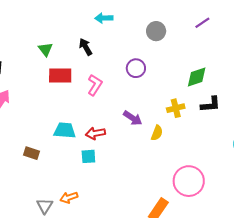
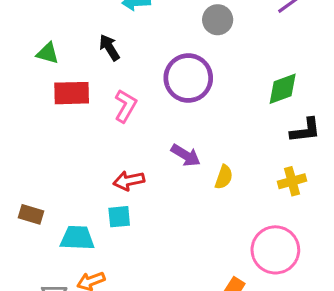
green triangle: (46, 49) -> (48, 53), turned -35
purple circle: (136, 68) -> (188, 78), size x1.6
yellow cross: (176, 108) -> (292, 181), moved
cyan trapezoid: (65, 130) -> (77, 238), moved

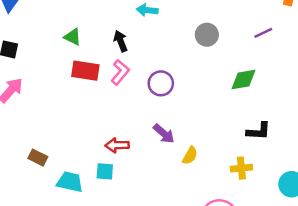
purple circle: (188, 78) -> (161, 83), moved, size x0.7
green diamond: (283, 89) -> (244, 79), moved
pink L-shape: (126, 106) -> (120, 72), moved

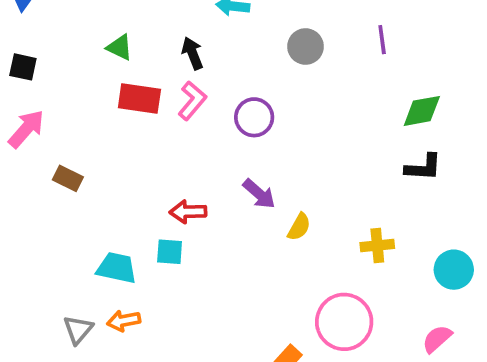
purple line: (263, 33) -> (382, 40), moved, turned -72
gray circle: (207, 35) -> (305, 47), moved
green diamond: (244, 79) -> (422, 111), moved
black L-shape: (259, 131) -> (423, 167), moved
brown rectangle: (38, 158) -> (68, 178), moved

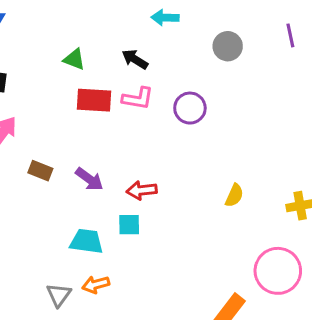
black arrow: (192, 53) -> (135, 59), turned -32
pink L-shape: (192, 101) -> (138, 98), turned 64
purple arrow: (259, 194) -> (89, 179), moved

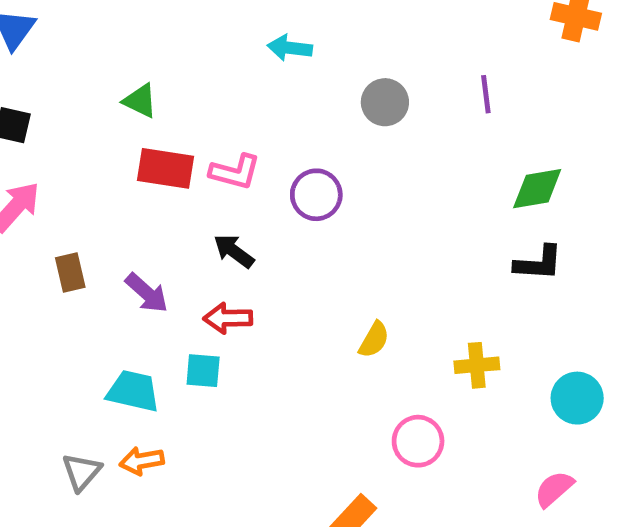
black arrow: (135, 59) -> (234, 251), moved
brown rectangle: (40, 171) -> (70, 273), turned 50
pink circle: (278, 271) -> (418, 441), moved, size x0.7

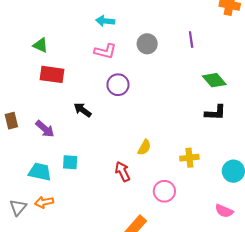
pink L-shape: (235, 172) -> (105, 51), moved
green diamond: (537, 189) -> (214, 80), turned 60
red arrow: (228, 318) -> (122, 172), moved, turned 66
pink semicircle: (554, 489) -> (224, 211), turned -114

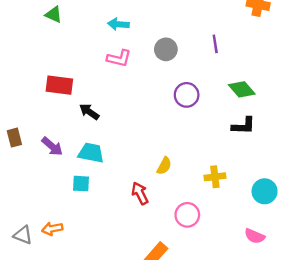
green triangle: (40, 45) -> (54, 15), moved
purple circle: (118, 85) -> (187, 95), moved
black arrow: (83, 110) -> (89, 112), moved
cyan trapezoid: (40, 172) -> (91, 153), moved
gray triangle: (18, 207) -> (23, 235), turned -48

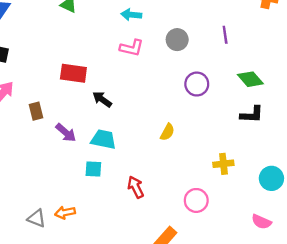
brown rectangle: (14, 138) -> (36, 111), moved
yellow semicircle: (164, 166) -> (167, 132), moved
red arrow: (140, 193) -> (136, 187), moved

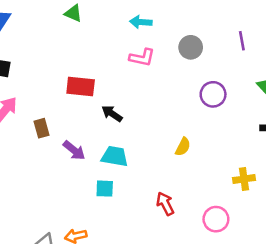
red arrow: (136, 187) -> (165, 204), moved

